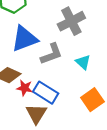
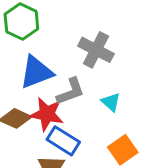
gray cross: (71, 21) -> (96, 50), turned -36
red star: (25, 88) -> (47, 114), moved, size x1.6

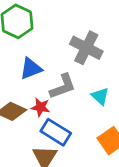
blue triangle: (36, 72) -> (31, 69), size x0.7
red star: (47, 114) -> (41, 107), size x0.6

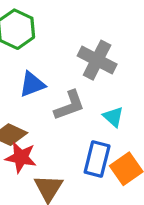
red star: (41, 107) -> (21, 157), moved, size x1.4
blue rectangle: (56, 132) -> (97, 159), moved, turned 72

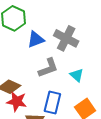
blue triangle: (32, 84) -> (36, 39), moved
blue rectangle: (97, 159) -> (52, 103), moved

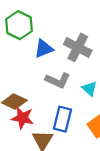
gray L-shape: (48, 68) -> (58, 80), turned 45

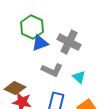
green hexagon: (19, 25) -> (32, 27), moved

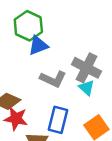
gray cross: (69, 42) -> (87, 68), moved

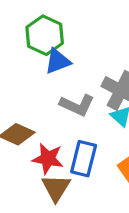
red star: (16, 119) -> (48, 159), moved

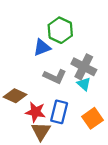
green hexagon: (45, 35) -> (60, 30), moved

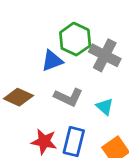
gray cross: (84, 67) -> (105, 55), moved
brown diamond: (15, 96) -> (18, 97), moved

